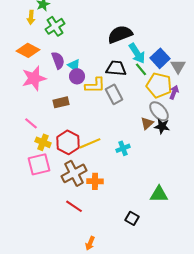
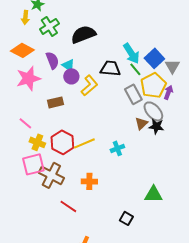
black semicircle: (120, 34) -> (83, 34), moved
yellow L-shape: (95, 85) -> (89, 85), turned -40
yellow pentagon: (159, 85) -> (153, 85), turned 30
gray rectangle: (114, 94) -> (133, 94), moved
brown cross: (74, 173) -> (51, 175), moved, turned -35

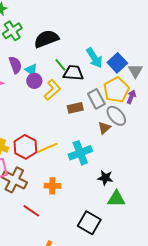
green line: (135, 69) -> (60, 65), moved
brown rectangle: (55, 102) -> (75, 108), moved
black star: (156, 126) -> (105, 178), moved
cyan cross: (117, 148) -> (80, 153), size x1.6
black square: (126, 218) -> (89, 223), size x1.6

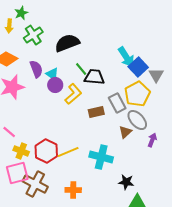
cyan arrow: (94, 58) -> (126, 57), moved
purple arrow: (131, 97) -> (152, 140), moved
cyan cross: (80, 153) -> (101, 157), turned 35

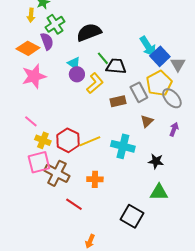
purple semicircle: (36, 69) -> (47, 41), moved
gray ellipse: (137, 120) -> (172, 98), moved
black star: (126, 182) -> (156, 161), moved

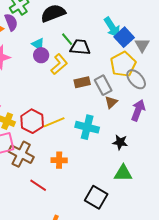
gray rectangle: (139, 92) -> (103, 85), moved
purple arrow: (174, 129) -> (138, 110), size x1.5

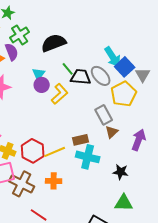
cyan triangle: (38, 44) -> (39, 74), turned 32
gray ellipse: (136, 79) -> (101, 76), moved
brown rectangle: (82, 82) -> (81, 140), moved
orange cross: (59, 160) -> (54, 181), moved

